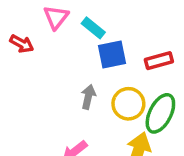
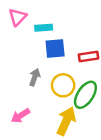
cyan rectangle: (93, 28) -> (44, 28), turned -49

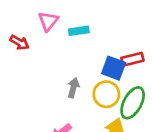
blue square: (55, 48) -> (114, 68), moved, turned 30

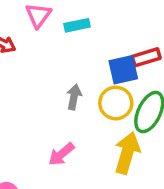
blue square: (114, 68) -> (123, 70), turned -30

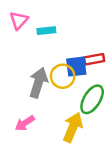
gray arrow: (74, 97) -> (38, 83), size x1.6
yellow circle: (116, 103) -> (63, 76), moved

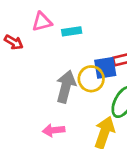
pink triangle: (19, 20) -> (42, 22), turned 36
pink arrow: (25, 123) -> (54, 130), turned 30

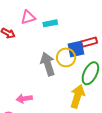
gray arrow: (66, 87) -> (48, 64), turned -30
pink arrow: (54, 130) -> (24, 99), moved

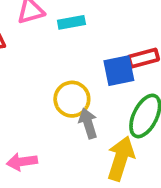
yellow circle: (66, 57) -> (72, 99), moved
gray arrow: (48, 64) -> (88, 123), moved, size x0.7

